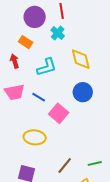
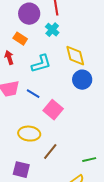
blue circle: (83, 92) -> (82, 80), moved
brown line: (65, 165) -> (50, 152), moved

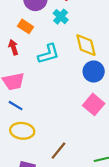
blue line: (33, 94) -> (16, 106), moved
pink square: (53, 110) -> (94, 104), moved
yellow ellipse: (29, 134) -> (22, 131), moved

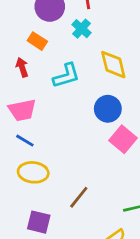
blue circle: (94, 71) -> (108, 109), moved

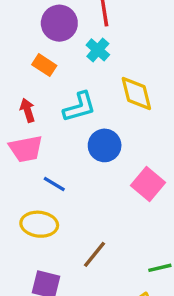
red arrow: (22, 67) -> (27, 110), moved
blue circle: (108, 109) -> (105, 145), moved
blue line: (25, 141) -> (54, 184), moved

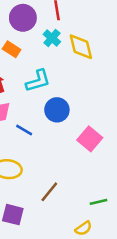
yellow diamond: (136, 94) -> (81, 47), moved
blue line: (54, 184) -> (24, 130), moved

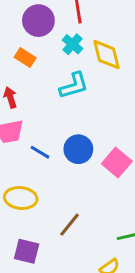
cyan L-shape: (38, 81) -> (74, 86), moved
blue circle: (57, 110) -> (78, 149), moved

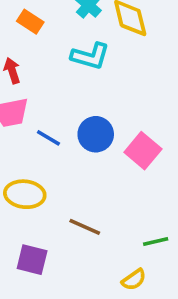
cyan L-shape: (74, 86) -> (90, 56), turned 32
brown line: (69, 225) -> (85, 227), turned 75

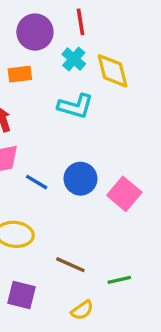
orange rectangle: (30, 22) -> (20, 74), turned -40
green line: (156, 241) -> (119, 280), moved
yellow semicircle: (134, 280) -> (82, 310), moved

